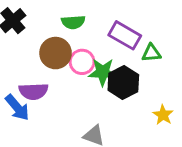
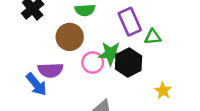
purple rectangle: (125, 35) -> (130, 22), turned 36
pink circle: (82, 62) -> (93, 63), moved

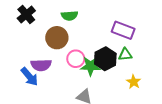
purple rectangle: (130, 22) -> (123, 30), moved, turned -45
green triangle: (153, 37) -> (125, 55), moved
green star: (111, 54) -> (91, 66), moved

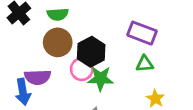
green semicircle: (69, 16) -> (58, 14), moved
black hexagon: (105, 59) -> (91, 52), moved
blue arrow: (29, 77) -> (23, 92), turned 30

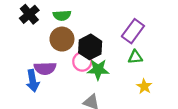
purple rectangle: (142, 33) -> (133, 31), turned -75

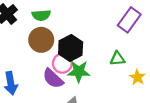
purple rectangle: (133, 31) -> (129, 20), moved
purple semicircle: (45, 68) -> (53, 79), moved, turned 45
yellow star: (144, 86) -> (137, 77), moved

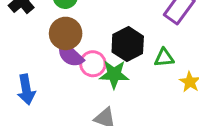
black hexagon: (71, 48) -> (128, 44), moved
purple semicircle: (53, 79) -> (70, 55), moved

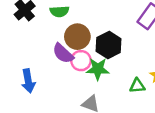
brown circle: (66, 33) -> (77, 37), moved
green triangle: (164, 58) -> (137, 86), moved

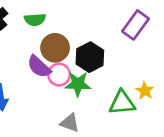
green triangle: (137, 86) -> (122, 103), size x1.5

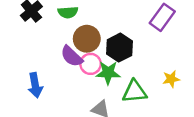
yellow star: (145, 91) -> (171, 79), turned 30
green triangle: (122, 103) -> (135, 92), moved

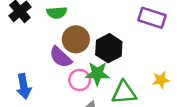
purple rectangle: (162, 17) -> (152, 18), turned 72
pink circle: (91, 64) -> (80, 80), moved

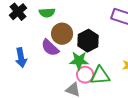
pink circle: (80, 80) -> (85, 75), moved
blue arrow: (24, 86) -> (21, 58), moved

